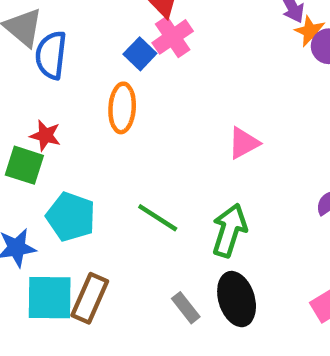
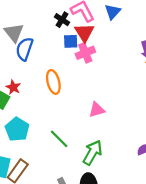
blue square: (140, 54) -> (71, 41), moved, turned 32
orange ellipse: (122, 108) -> (53, 82), turned -30
pink triangle: (244, 143) -> (97, 110), moved

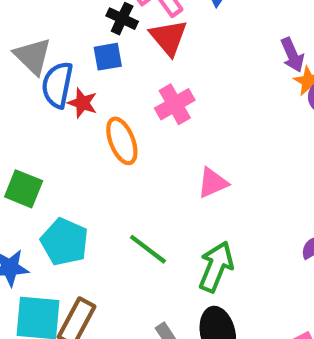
blue square: (71, 41) -> (108, 57), moved
pink cross: (85, 53) -> (175, 104), moved
red star: (13, 87) -> (82, 103), moved

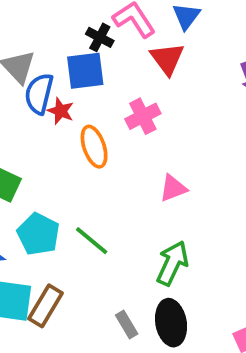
red triangle: (169, 37) -> (167, 59), moved
blue square: (108, 57) -> (85, 71), size x1.5
green line: (148, 249) -> (92, 241), moved

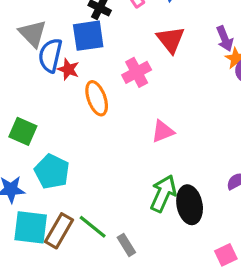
red triangle: (167, 59) -> (171, 40), moved
green line: (92, 241) -> (93, 227), moved
black ellipse: (171, 323) -> (190, 205), moved

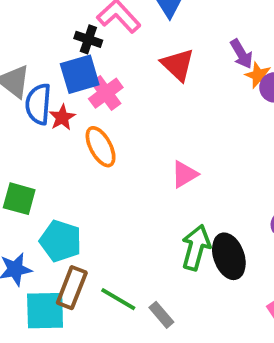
red star: (68, 69) -> (62, 117), turned 30
pink cross: (137, 72) -> (106, 93), moved
brown rectangle: (59, 231) -> (72, 288), moved

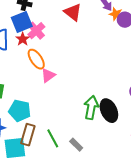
red star: (62, 117) -> (23, 39), moved
pink triangle: (184, 174) -> (48, 75), moved
green line: (118, 299) -> (53, 138), turned 36

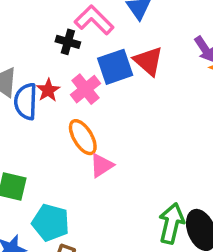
blue square: (22, 22) -> (115, 67), moved
red star: (23, 39) -> (48, 90), moved

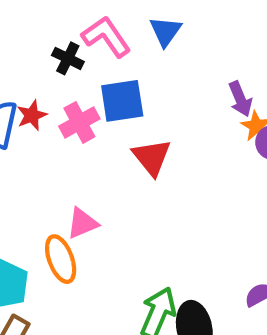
red triangle: (148, 61) -> (152, 157), moved
orange ellipse: (83, 137) -> (61, 259), moved

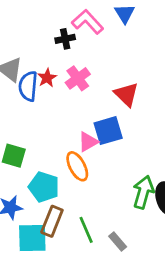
black cross: (68, 58) -> (65, 39), turned -30
blue square: (122, 101) -> (108, 131), moved

